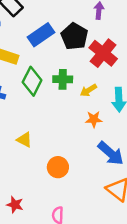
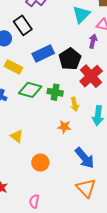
green diamond: (32, 81) -> (30, 90), turned 70
yellow arrow: (88, 90) -> (74, 104), turned -80
orange star: (94, 119) -> (64, 127), moved

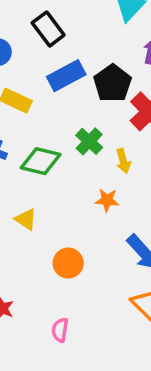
black rectangle: (23, 25) -> (48, 29), moved
green diamond: (30, 90) -> (41, 161), moved
green cross: (55, 92) -> (89, 141), turned 35

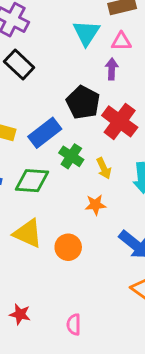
blue rectangle: (66, 76) -> (45, 133), moved
yellow triangle: (26, 219) -> (28, 233), size x1.5
orange circle: (68, 263) -> (68, 247), moved

